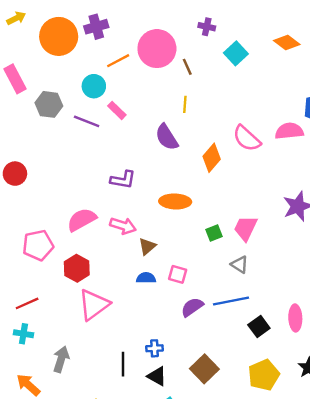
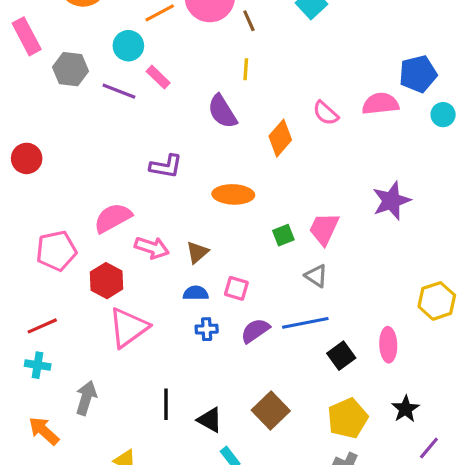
pink semicircle: (247, 138) -> (326, 113), size x0.7
pink arrow: (123, 226) -> (152, 248), moved
blue cross: (155, 348) -> (207, 329), moved

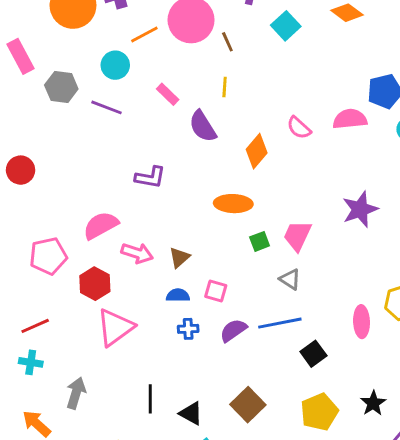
pink rectangle: (158, 77) -> (168, 94), moved
orange ellipse: (233, 194) -> (233, 204), moved
pink ellipse: (388, 345) -> (362, 322), moved

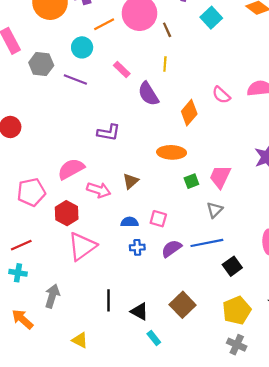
brown triangle: (179, 257) -> (131, 181), moved
gray triangle: (290, 279) -> (215, 210), turned 42

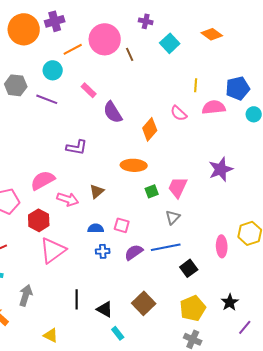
yellow line: (165, 64) -> (196, 85), moved

